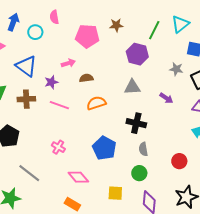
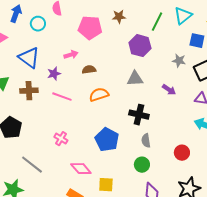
yellow square: (115, 193) -> (106, 185), moved

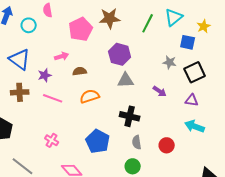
brown star: (119, 17) -> (110, 18), size x1.5
pink pentagon: (90, 28) -> (81, 29), turned -30
purple hexagon: (140, 46) -> (120, 54), moved
red circle: (182, 153) -> (167, 145), moved

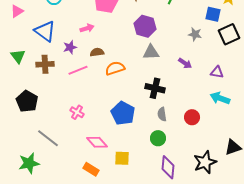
brown semicircle: (80, 71) -> (97, 52), moved
black square: (195, 72) -> (229, 34), moved
pink line: (53, 98) -> (78, 70), turned -42

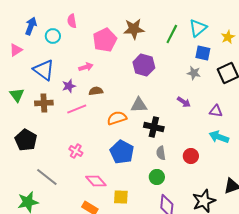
blue square: (213, 14) -> (203, 53), moved
gray triangle: (151, 52) -> (139, 105), moved
orange semicircle: (115, 68) -> (117, 118), moved

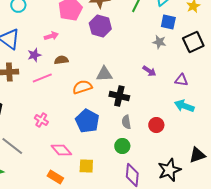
purple hexagon: (144, 65) -> (100, 26), moved

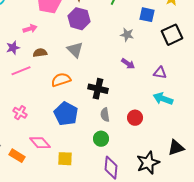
gray star: (159, 42) -> (127, 35), moved
gray triangle: (104, 74) -> (75, 50), moved, turned 48
orange rectangle: (55, 177) -> (17, 156), moved

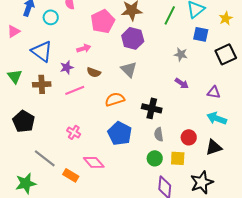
brown semicircle: (40, 53) -> (94, 72), turned -152
black triangle: (176, 148) -> (214, 147), moved
yellow square: (65, 159) -> (178, 158), moved

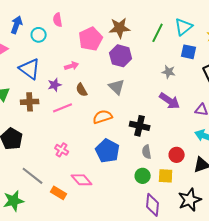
brown semicircle: (94, 72) -> (82, 90), turned 40
purple arrow: (182, 83) -> (170, 101), size x1.5

